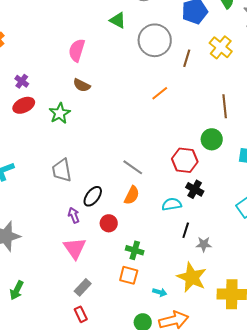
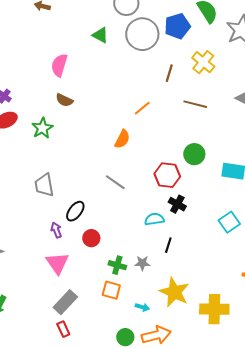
gray circle: (155, 40) -> (142, 34), moved
brown line: (225, 106) -> (195, 104), moved, turned -70
orange semicircle: (132, 195) -> (122, 139), moved
gray star: (204, 244) -> (142, 263), moved
gray rectangle: (83, 287) -> (65, 302), size x1.4

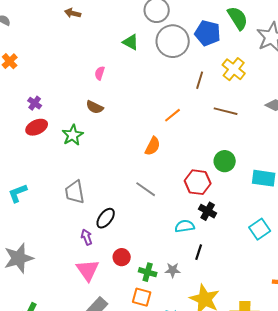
blue pentagon: (177, 26) -> (208, 33), turned 30
pink semicircle: (59, 65) -> (100, 73), moved, size x0.6
red circle: (91, 238) -> (122, 257), moved

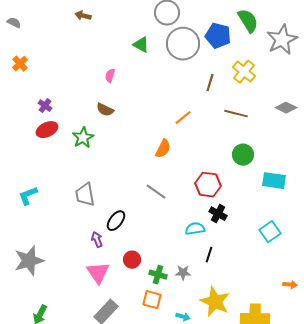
green circle: (225, 161) -> (243, 155), moved

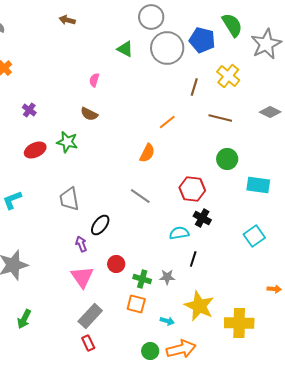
red ellipse: (47, 130) -> (35, 150), moved
green star: (83, 138) -> (67, 142), turned -30

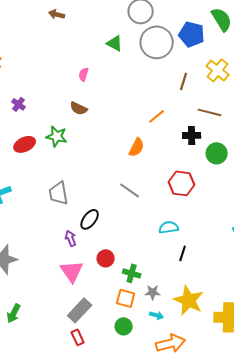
black cross: (202, 218) -> (192, 135), moved, turned -30
gray star: (167, 277) -> (153, 292), moved
green circle: (150, 351) -> (124, 326), moved

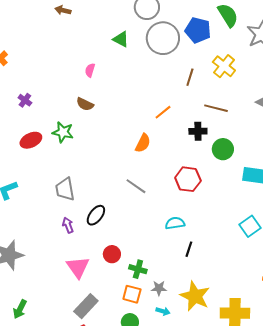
purple arrow: (71, 238) -> (68, 225), moved

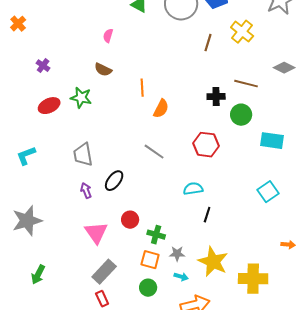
brown line: (216, 108) -> (246, 84), moved
orange line: (163, 112) -> (142, 88), moved, turned -54

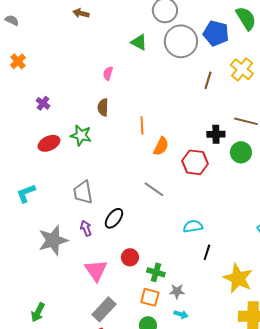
brown semicircle: (103, 70) -> (103, 107), turned 66
red hexagon: (206, 145) -> (195, 162), moved
gray star: (27, 221) -> (53, 240), moved
yellow star: (213, 262) -> (238, 278), moved

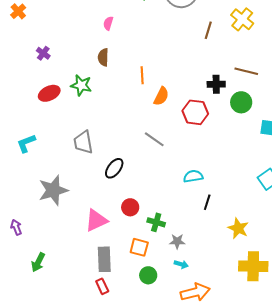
purple arrow: (86, 228) -> (16, 227), moved
pink triangle: (96, 270) -> (96, 220), turned 40
yellow star: (238, 278) -> (238, 228), size x0.7
orange square: (150, 297) -> (139, 247), moved
gray rectangle: (104, 309) -> (104, 259), turned -45

